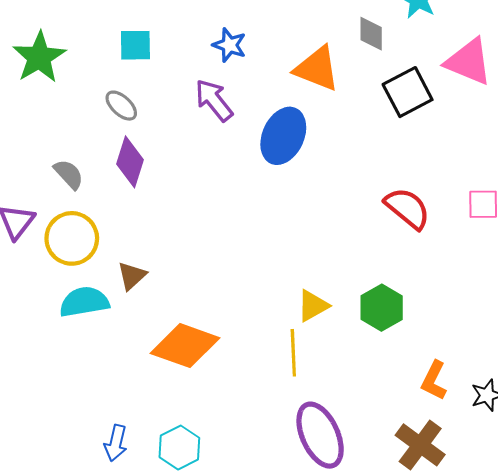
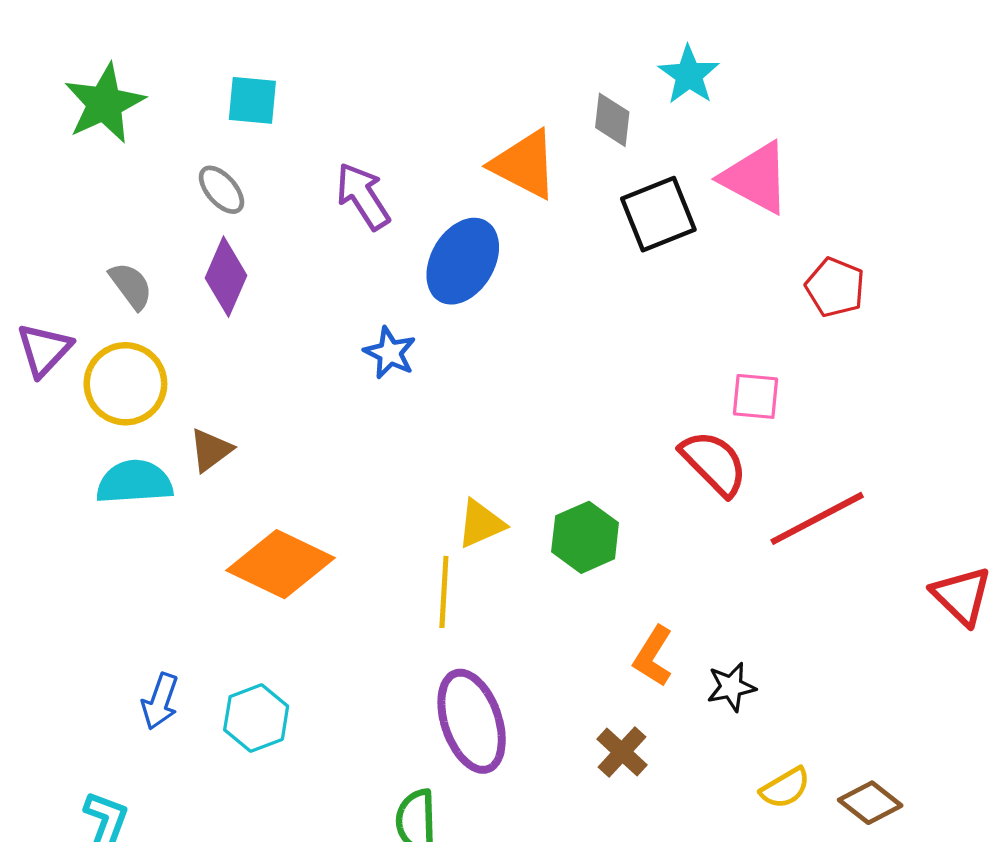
blue star: (229, 45) -> (390, 353), moved
red semicircle: (407, 208) -> (714, 463), moved
brown cross: (420, 445) -> (622, 752), size x0.7

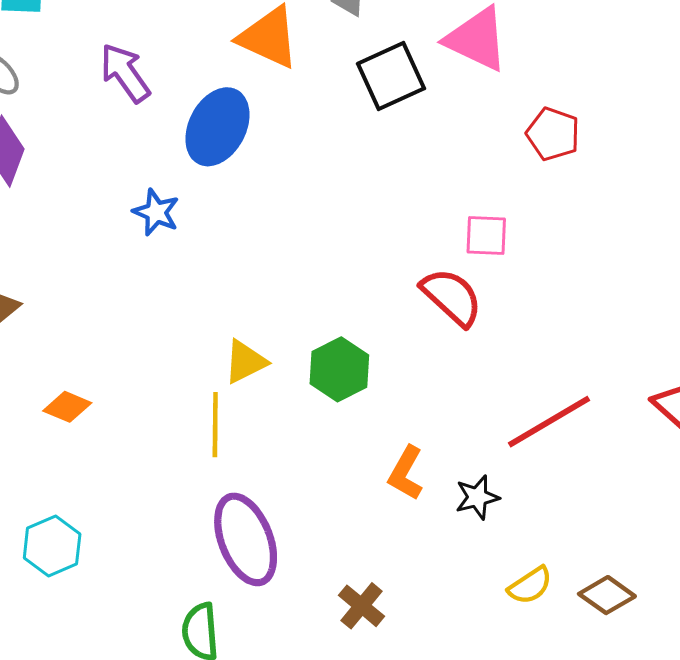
red line: (817, 518) -> (549, 422), moved
orange diamond: (281, 564) -> (67, 407), size x0.5
brown cross: (622, 752) -> (362, 606), moved

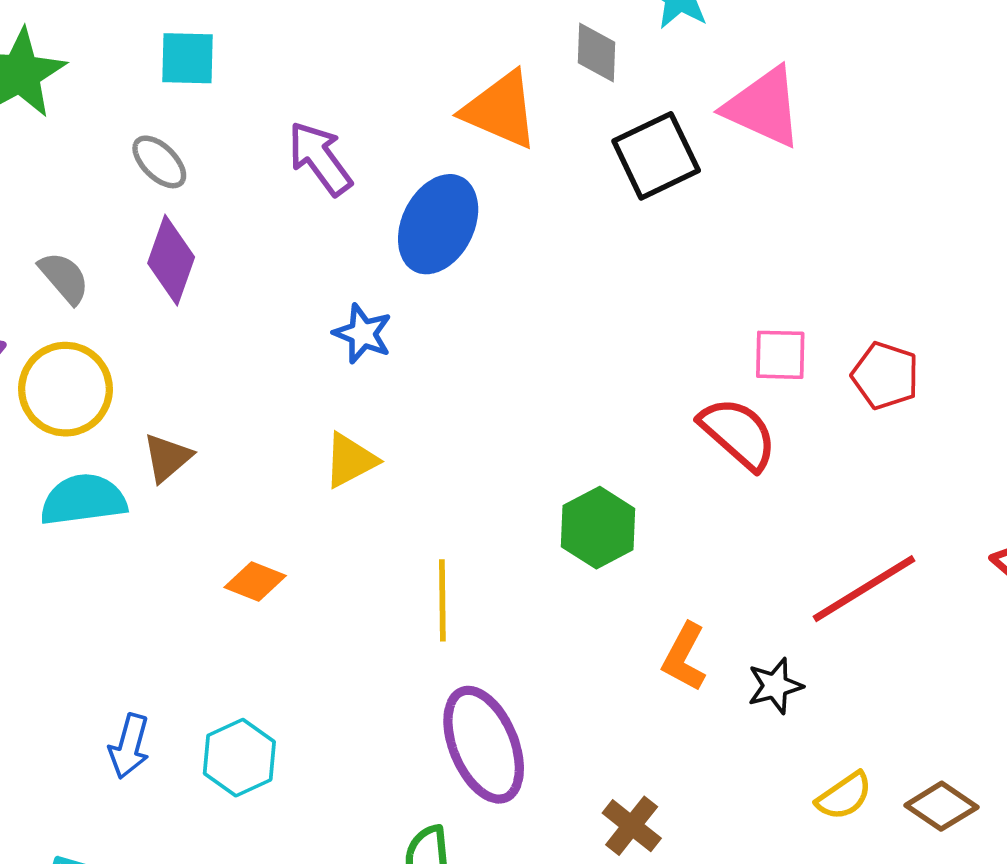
red pentagon: (553, 134) -> (885, 376), moved
yellow triangle: (245, 362) -> (350, 460), moved

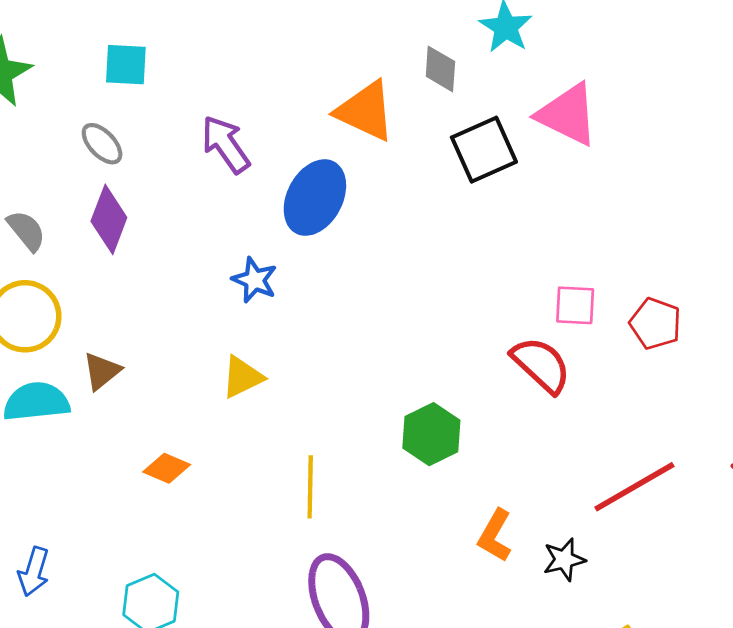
blue arrow: (129, 746) -> (34, 572), moved

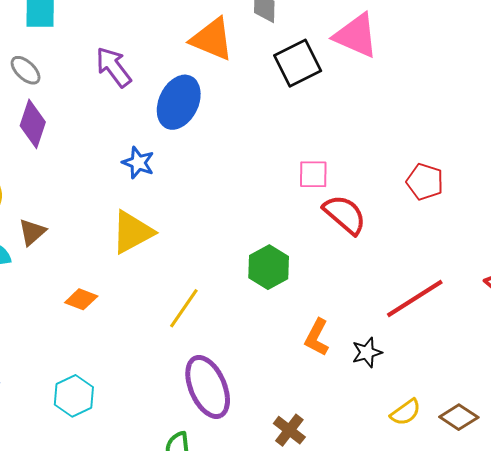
pink square: (575, 305) -> (313, 174), moved
yellow triangle: (242, 377) -> (132, 232), size x1.4
yellow line: (310, 487) -> (184, 308), turned 36

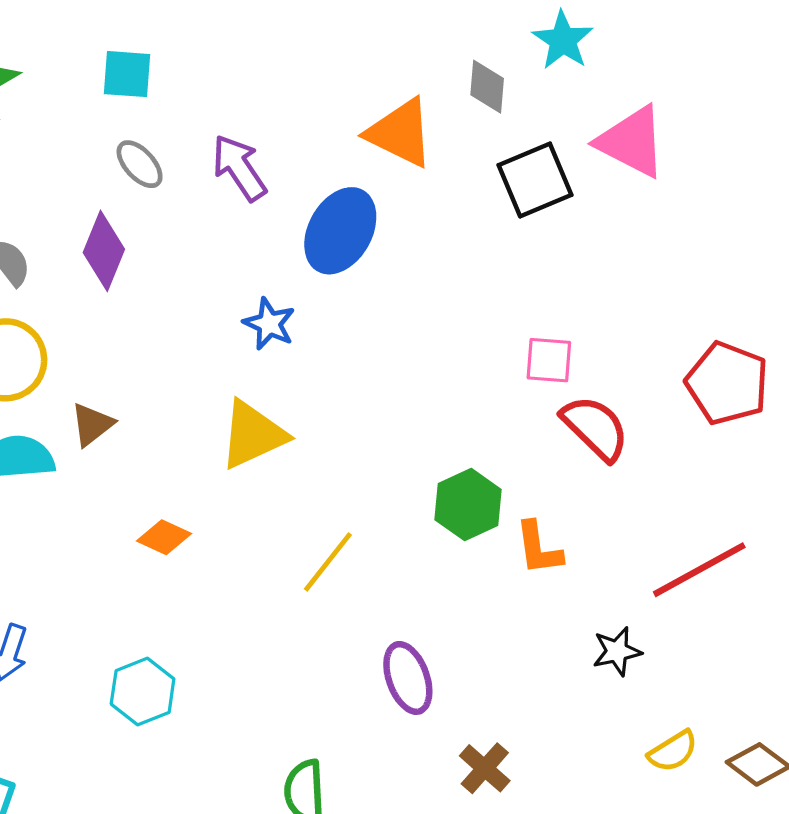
gray ellipse: (26, 70) -> (140, 164), moved
red pentagon: (425, 182) -> (727, 383), size x1.4
orange L-shape: (317, 337) -> (539, 548), moved, turned -39
purple ellipse: (208, 387) -> (408, 678), moved, size x0.7

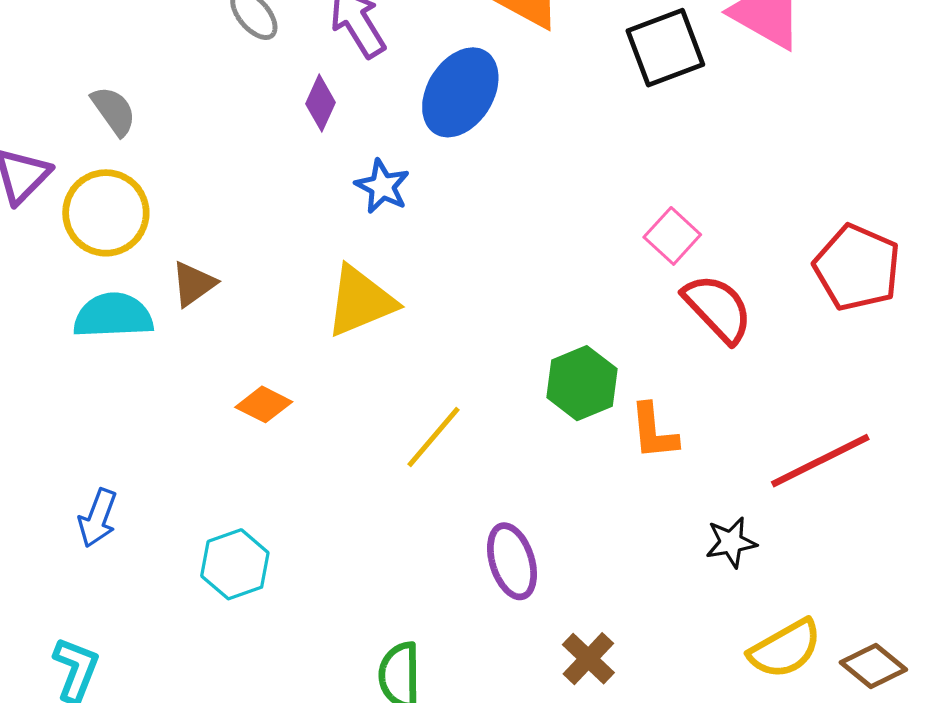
purple diamond: (104, 251) -> (321, 103), moved, size x0.7
pink square: (549, 360) -> (672, 236), turned 36
yellow semicircle: (673, 751) -> (785, 649), size x1.4

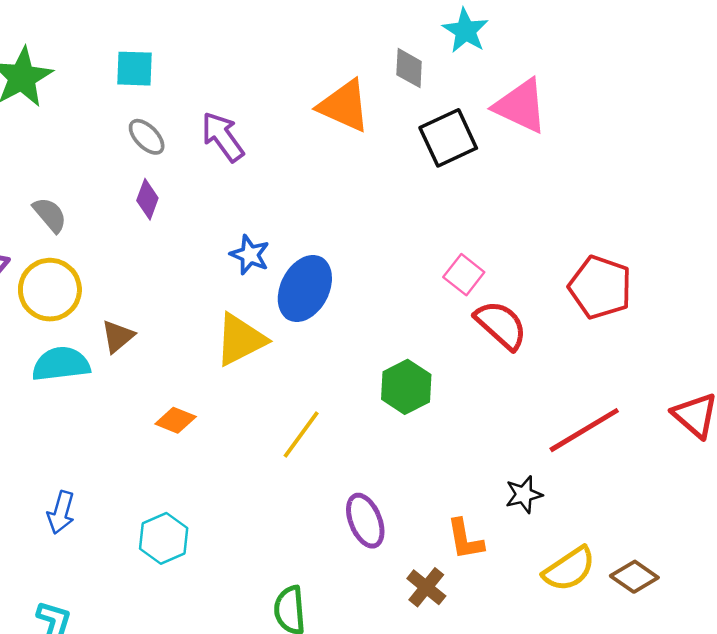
blue ellipse: (460, 92) -> (305, 289), moved
purple diamond: (321, 103) -> (147, 199), moved
orange L-shape: (654, 432) -> (465, 539), moved

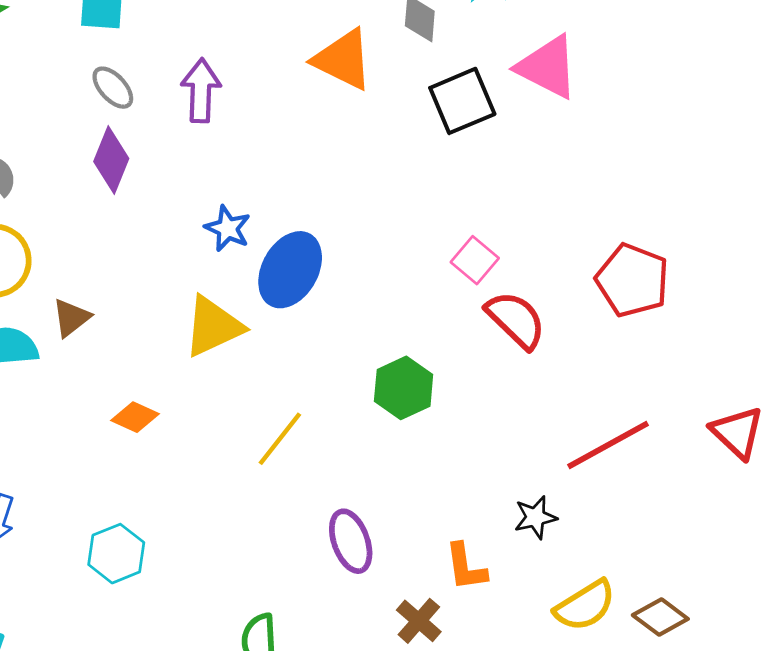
purple arrow: (223, 137) -> (201, 91), turned 36
purple diamond: (147, 199) -> (111, 160), size x1.4

